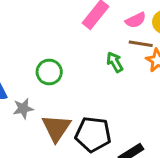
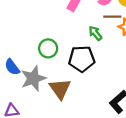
gray star: (23, 109) -> (33, 78), size x1.6
black pentagon: (93, 134) -> (82, 59), moved

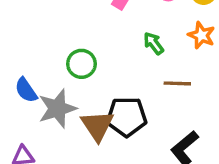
brown line: (112, 17) -> (177, 83), moved
black pentagon: (82, 59) -> (127, 117), moved

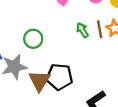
brown line: (177, 83) -> (100, 29), moved, turned 72

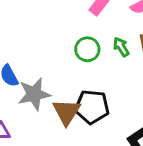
green circle: (33, 39) -> (87, 49), moved

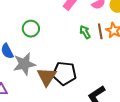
green circle: (87, 49) -> (31, 29), moved

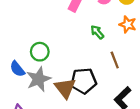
green circle: (31, 29) -> (40, 52), moved
brown line: (100, 31) -> (115, 60), moved

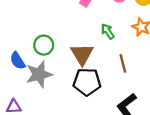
brown triangle: (65, 88) -> (82, 54), moved

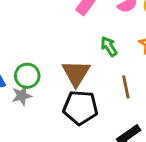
green circle: (44, 45) -> (27, 76), moved
gray star: (39, 74) -> (22, 96), size x0.6

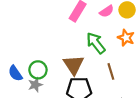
green arrow: (109, 46) -> (96, 43), size x1.5

